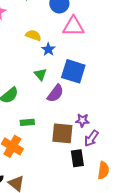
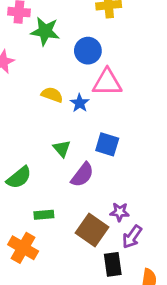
blue star: (48, 49) -> (80, 103), moved
blue square: (73, 71) -> (107, 144), size x0.7
brown square: (62, 133) -> (92, 230), turned 30

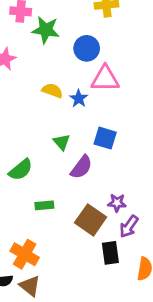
orange cross: (23, 248) -> (25, 254), moved

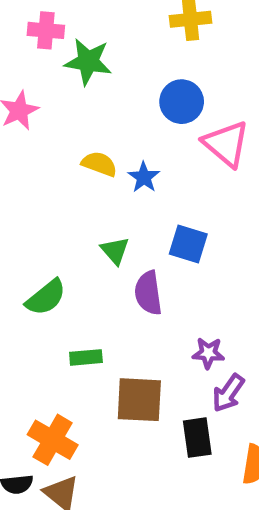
blue circle: (87, 48) -> (182, 102), moved
pink triangle: (105, 79) -> (226, 144), moved, turned 40
purple semicircle: (81, 167) -> (148, 293), turned 135
brown square: (91, 220) -> (139, 400), moved, turned -32

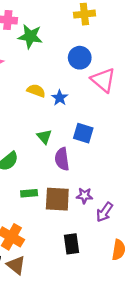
purple star: (208, 353) -> (84, 196), moved
brown square: (139, 400) -> (57, 199), moved
black rectangle: (197, 438) -> (71, 244), moved

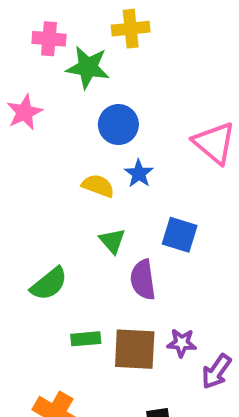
yellow cross: (84, 14) -> (131, 29), moved
blue circle: (80, 58) -> (118, 125), moved
yellow semicircle: (36, 91) -> (98, 186), moved

